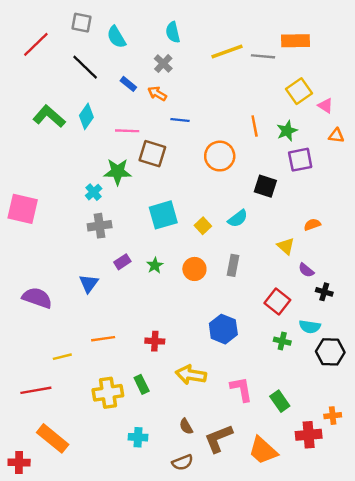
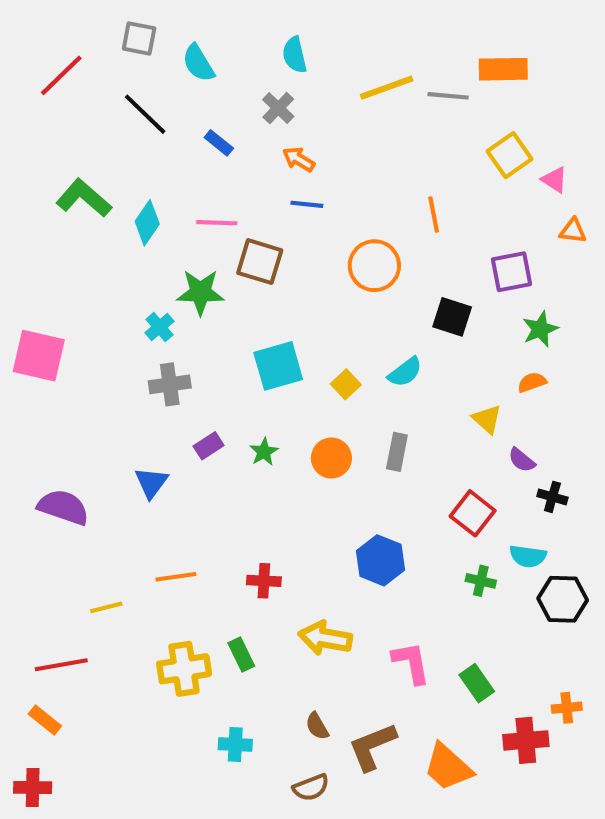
orange arrow: (157, 94) -> (299, 159), moved
cyan diamond: (86, 116) -> (147, 223), moved
green star: (287, 131) -> (540, 329), moved
orange rectangle: (53, 438) -> (45, 720), moved, size x0.6

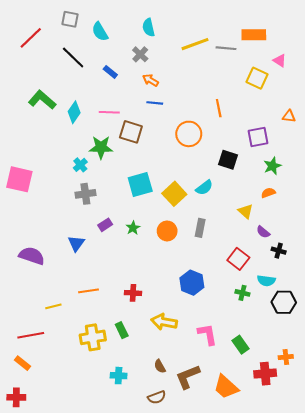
yellow square: (509, 155) -> (257, 78), turned -30
pink triangle: (554, 180) -> (280, 61), moved
yellow square: (346, 384) -> (174, 194), size x1.6

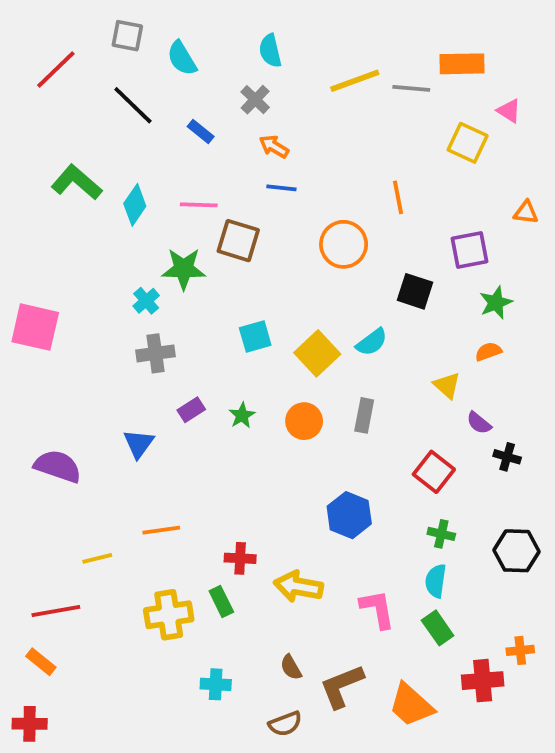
cyan square: (140, 185) -> (255, 336), size x0.7
cyan semicircle: (266, 281) -> (436, 581), moved, turned 90
red cross: (133, 293) -> (240, 558), moved

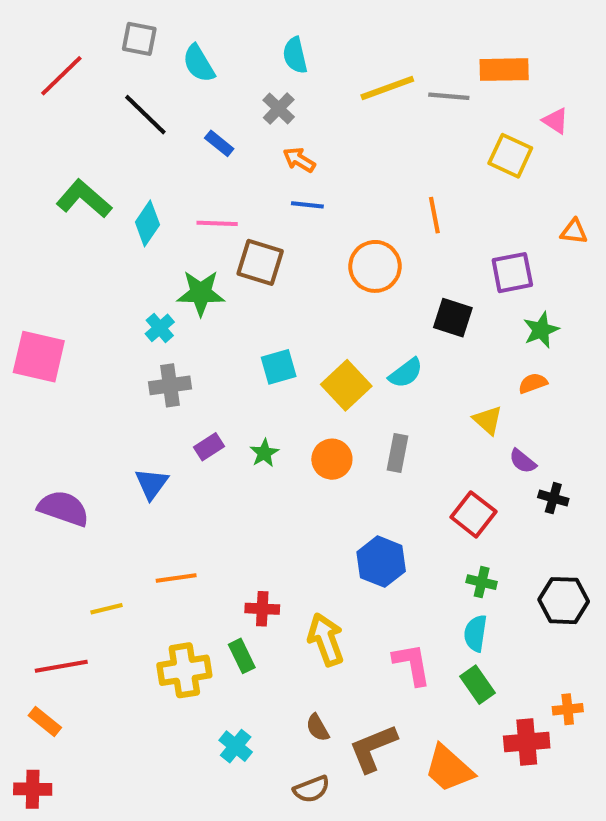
yellow arrow: (298, 587) -> (326, 640), turned 60
cyan cross: (216, 684) -> (236, 746), turned 36

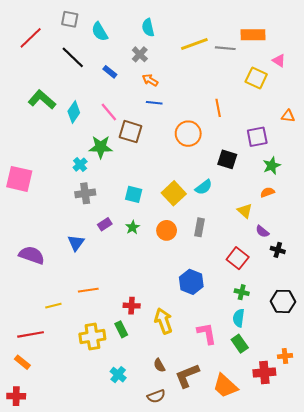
pink line: (217, 223) -> (109, 112), turned 48
cyan square: (279, 367) -> (134, 194), moved, turned 30

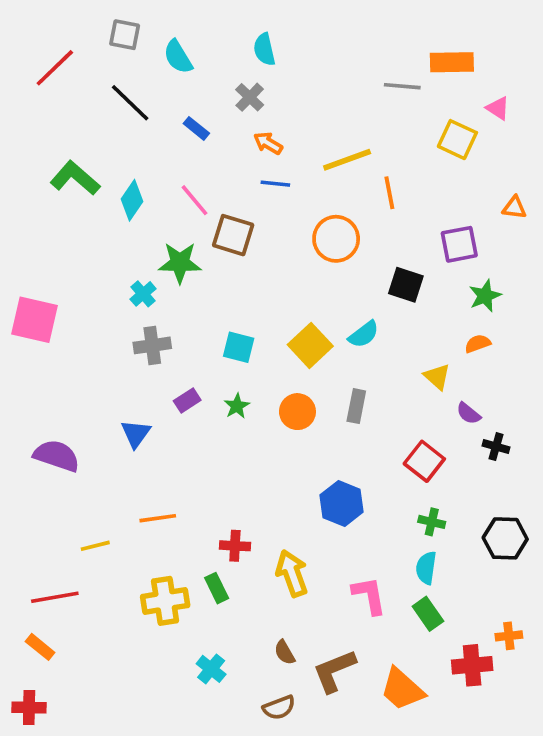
yellow line: (194, 44) -> (347, 160), moved

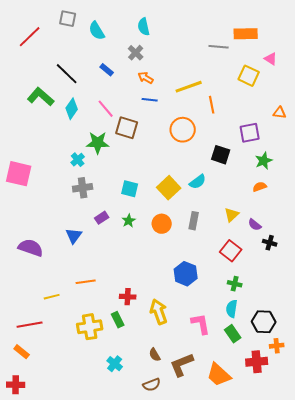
black line: (130, 103) -> (67, 74), moved
yellow triangle: (437, 377) -> (232, 215), moved, turned 35
black hexagon: (505, 538) -> (264, 322), moved

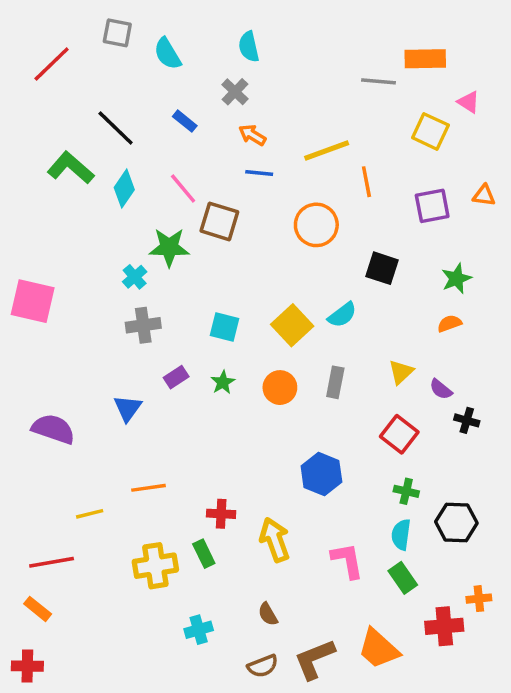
purple square: (250, 133) -> (432, 206), moved
black hexagon: (264, 322) -> (456, 522), moved
cyan cross: (115, 364) -> (199, 630), turned 35
brown L-shape: (182, 365) -> (315, 659), moved

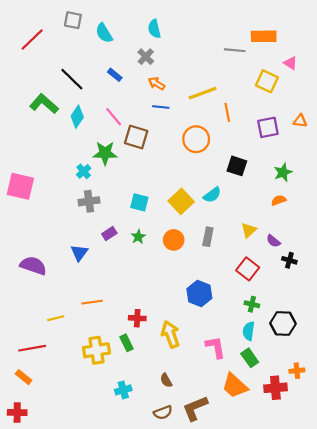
orange trapezoid: (379, 649) -> (235, 386), moved

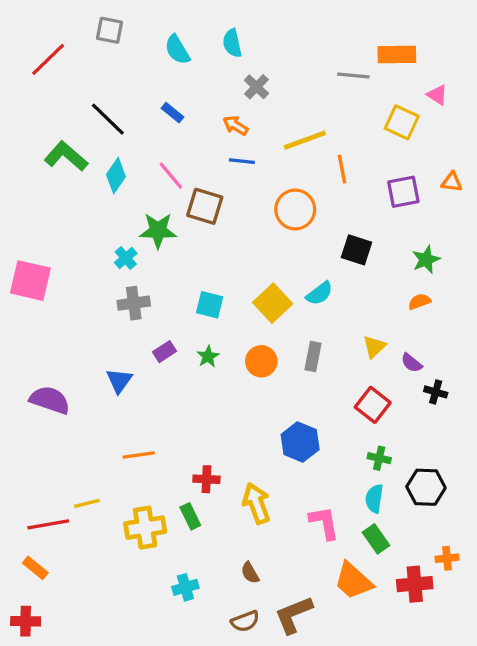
cyan semicircle: (104, 33) -> (177, 50), moved
gray cross: (146, 57) -> (256, 87), moved
yellow line: (56, 318) -> (87, 503), moved

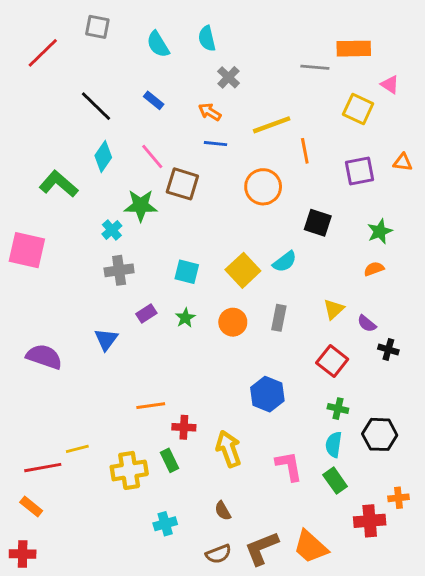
green L-shape: (66, 156) -> (59, 184), moved
orange line: (139, 455) -> (151, 406), moved
orange trapezoid: (353, 581) -> (311, 547), moved

